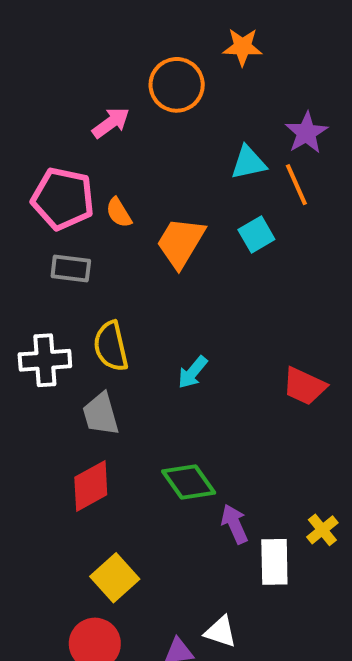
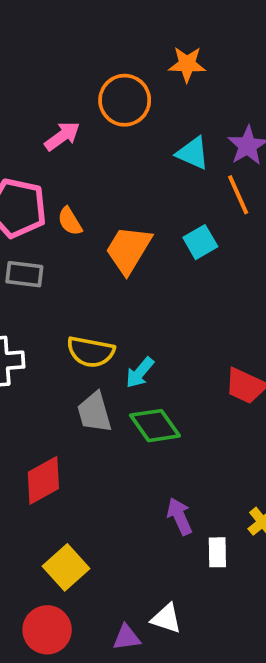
cyan triangle: (248, 163) -> (193, 153), moved, turned 36
yellow semicircle: (111, 346) -> (91, 352), moved, turned -66
gray trapezoid: (101, 414) -> (94, 412), moved
green diamond: (189, 482) -> (155, 426), moved
white rectangle: (274, 562) -> (217, 552), size x0.7

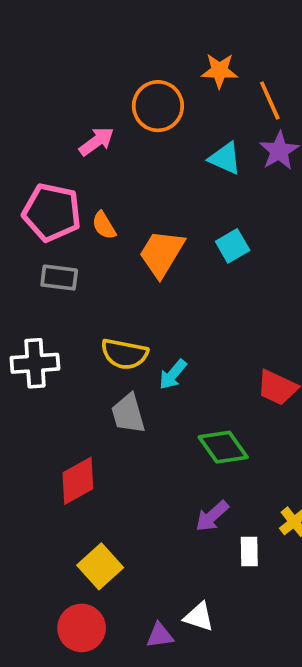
orange line: (238, 195) -> (270, 100), moved
green diamond: (155, 426) -> (223, 447), moved
purple arrow: (179, 516) -> (212, 516), turned -108

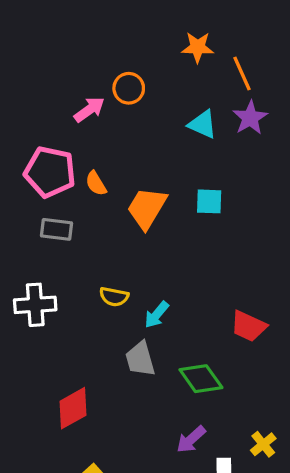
orange circle: (158, 106) -> (129, 88), moved, size x0.7
cyan square: (233, 246) -> (209, 201), turned 32
yellow semicircle: (124, 354) -> (114, 297), size x0.7
gray trapezoid: (128, 414) -> (140, 359), moved

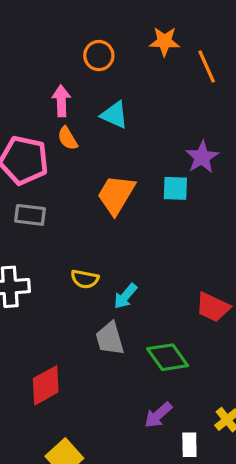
orange circle: (129, 88) -> (99, 56), moved
pink arrow: (89, 110) -> (61, 101), turned -56
purple star: (250, 118) -> (202, 157), moved
cyan triangle: (203, 124) -> (114, 115), moved
orange semicircle: (96, 183) -> (68, 138), moved

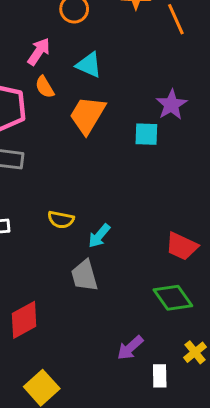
pink arrow: (61, 101) -> (39, 52), turned 36
orange trapezoid: (116, 195) -> (87, 115), moved
green diamond: (168, 357) -> (173, 298), moved

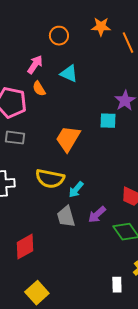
orange trapezoid: (87, 115) -> (68, 139), moved
yellow semicircle: (61, 220) -> (50, 179), size x1.6
purple arrow: (130, 348) -> (97, 215), moved

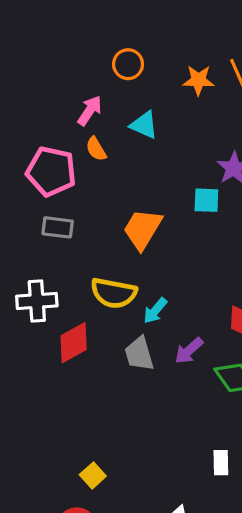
orange star: (101, 27) -> (198, 80), moved
red diamond: (25, 247) -> (74, 343), moved
yellow square: (37, 293) -> (93, 475), size x0.7

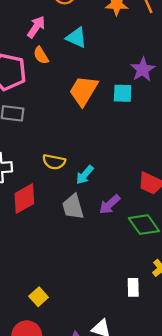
orange trapezoid: (142, 229) -> (84, 91), moved
yellow semicircle: (114, 293) -> (54, 162), size x0.7

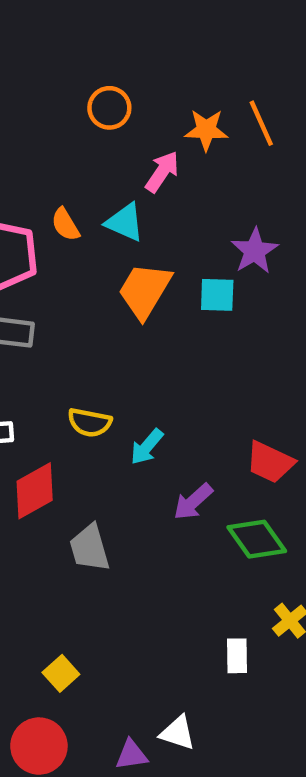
pink arrow: (36, 27) -> (162, 172), moved
cyan triangle: (76, 38) -> (125, 222), moved
gray trapezoid: (73, 207) -> (90, 548), moved

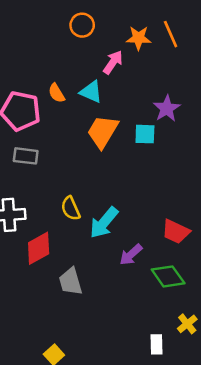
yellow semicircle: (90, 423) -> (71, 208), turned 55
cyan arrow: (147, 447) -> (104, 223), size x1.5

